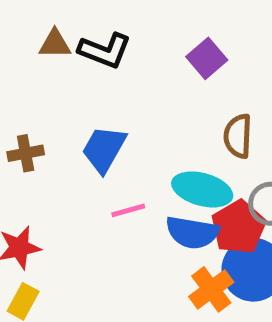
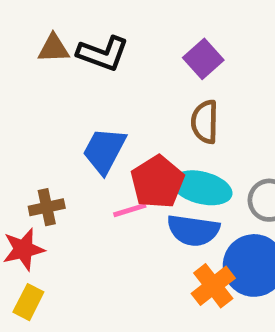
brown semicircle: (238, 136) -> (205, 122), moved
brown cross: (26, 153) -> (47, 207), moved
red pentagon: (239, 227) -> (157, 182), moved

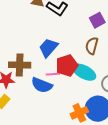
brown cross: (47, 207) -> (20, 65), size x1.5
blue semicircle: (193, 230) -> (42, 85), moved

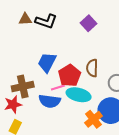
brown semicircle: (92, 46) -> (92, 68), moved
cyan ellipse: (84, 72) -> (79, 95), moved

